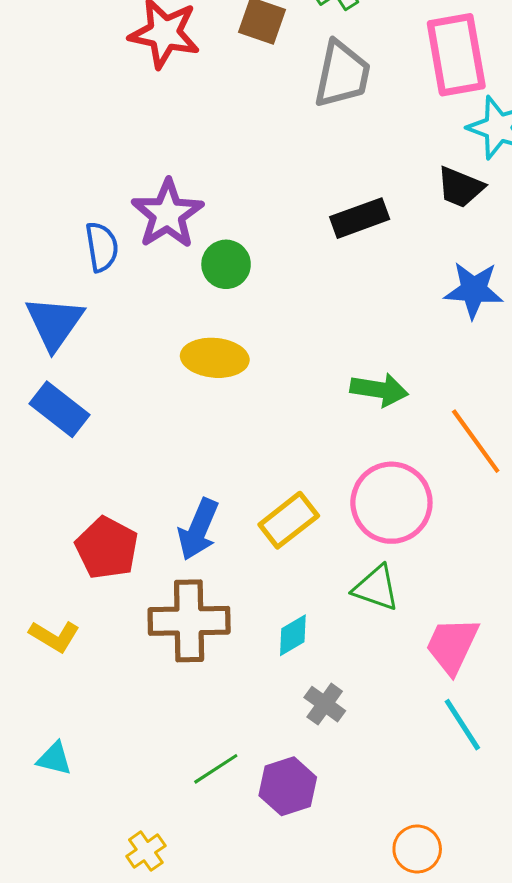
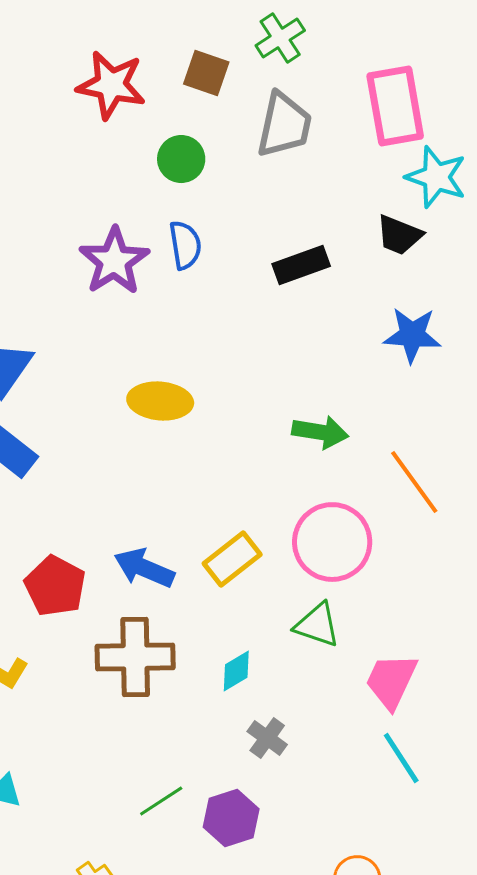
blue semicircle: (102, 247) -> (185, 245), moved
green circle: (226, 264) -> (181, 159), moved
blue arrow: (198, 529) -> (144, 568), turned 90

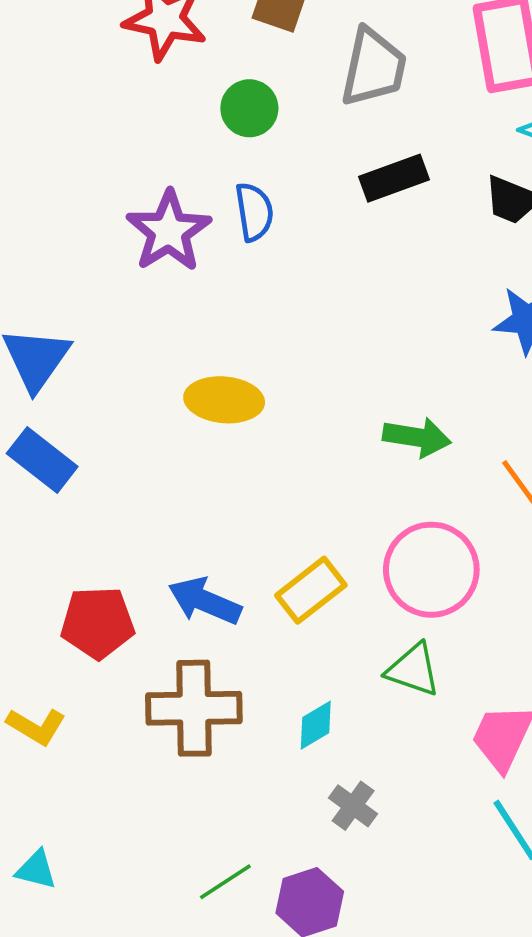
black rectangle: (301, 265) -> (394, 178), moved
red pentagon: (55, 586) -> (98, 623), turned -30

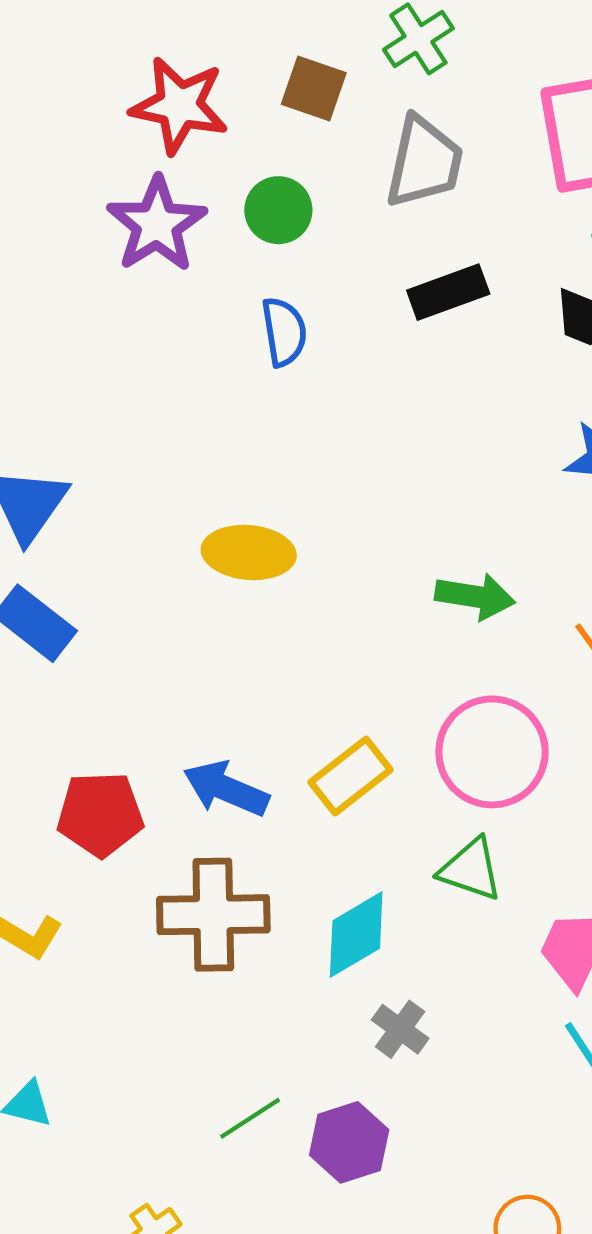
purple star: (169, 231) -> (157, 224), moved
cyan diamond: (316, 725) -> (356, 934), size x1.5

